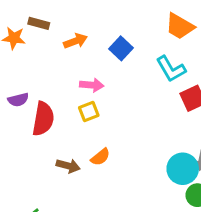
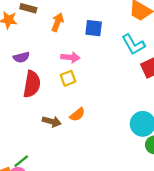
orange arrow: (75, 41) -> (57, 22), turned -48
blue square: (121, 48) -> (94, 28), turned -36
purple semicircle: (18, 100) -> (21, 57), moved

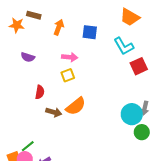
purple semicircle: (21, 57) -> (28, 57), turned 32
red semicircle: (32, 84) -> (40, 92), moved, size x0.6
orange semicircle: (77, 115) -> (76, 106), size x1.5

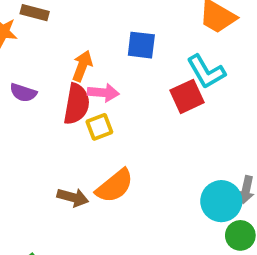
orange arrow: (59, 27) -> (82, 66), moved
red square: (139, 66) -> (187, 96), moved
red semicircle: (40, 92) -> (77, 104), moved, size x1.5

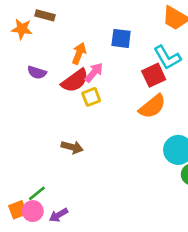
pink arrow: (103, 93) -> (94, 72), turned -55
red semicircle: (77, 104) -> (75, 81), turned 44
orange semicircle: (115, 186) -> (152, 106), moved

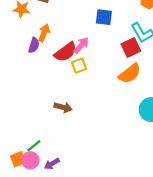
orange arrow: (79, 53) -> (44, 33), moved
purple semicircle: (37, 72) -> (34, 45), turned -91

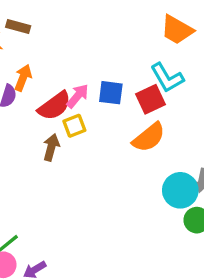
blue square: (104, 17) -> (111, 93), moved
brown arrow: (63, 107) -> (51, 147), moved, turned -90

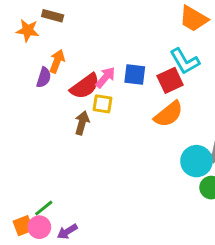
yellow square: (74, 126) -> (102, 104), turned 30

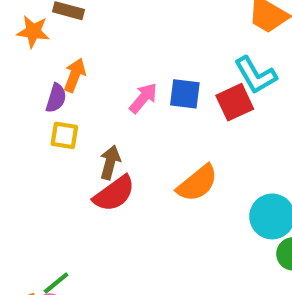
red semicircle: (85, 86) -> (114, 194), moved
yellow square: (102, 104) -> (64, 135), moved
orange semicircle: (169, 114) -> (197, 183), moved

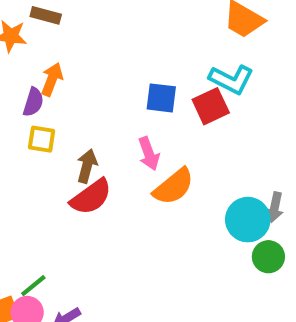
cyan L-shape: (256, 75) -> (231, 79), turned -33
pink arrow: (143, 98) -> (149, 154), moved, turned 120

